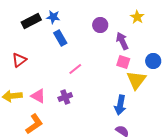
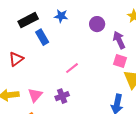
blue star: (53, 17) -> (61, 16), moved
blue rectangle: (60, 38) -> (42, 37), moved
pink triangle: (38, 96) -> (35, 95), turned 42

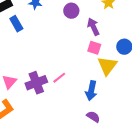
pink line: (72, 68) -> (59, 78), moved
purple cross: (62, 96) -> (36, 83), size x1.5

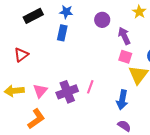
blue rectangle: (16, 24) -> (62, 33), moved, turned 42
pink line: (59, 78) -> (90, 87), turned -32

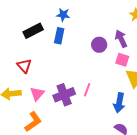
black rectangle: (33, 16) -> (33, 31), moved
purple circle: (102, 20) -> (99, 45), moved
red triangle: (21, 55) -> (24, 66), moved, turned -35

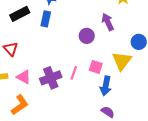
purple circle: (99, 45) -> (87, 36), moved
pink square: (122, 60) -> (96, 67), moved
pink triangle: (37, 94) -> (24, 77), turned -42

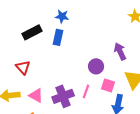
purple arrow: (108, 22) -> (120, 51), moved
purple circle: (87, 36) -> (96, 66), moved

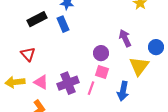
blue rectangle: (58, 37) -> (63, 24), turned -35
pink square: (108, 85) -> (102, 72), moved
pink line: (86, 91) -> (91, 88), moved

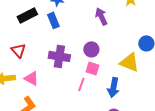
purple arrow: (125, 38) -> (101, 16), moved
yellow triangle: (139, 66) -> (129, 62), turned -45
purple cross: (68, 83) -> (59, 56), moved, turned 30

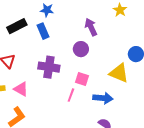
purple circle: (91, 49) -> (81, 49), moved
blue arrow: (113, 87) -> (103, 98), turned -96

